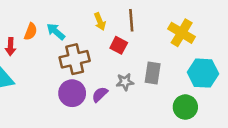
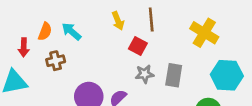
brown cross: (75, 59) -> (56, 61), moved, size x0.6
gray star: (125, 82) -> (145, 74), moved

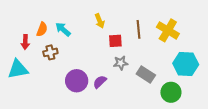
brown line: (151, 19) -> (138, 29), moved
red square: (138, 46) -> (115, 41), turned -32
gray rectangle: (174, 75) -> (146, 74), moved, turned -66

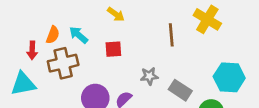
yellow arrow: (100, 21) -> (116, 14), moved, turned -32
yellow cross: (168, 30) -> (207, 19), moved
red square: (115, 41) -> (113, 49), moved
brown cross: (50, 52) -> (63, 63), size x1.6

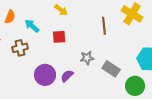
orange semicircle: (53, 35) -> (10, 17), moved
brown cross: (63, 63) -> (20, 48), size x0.7

